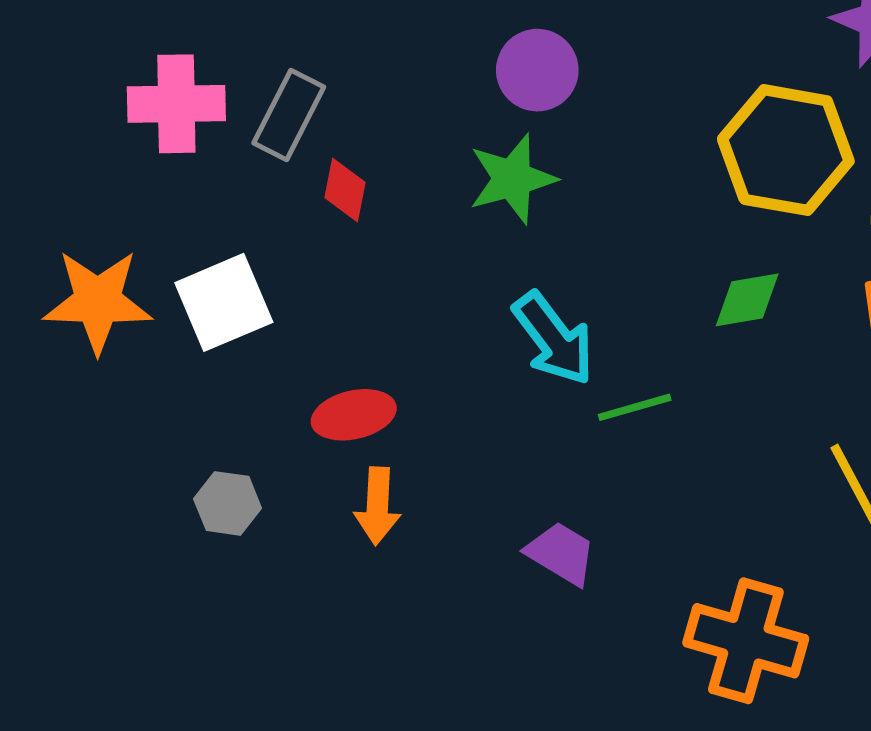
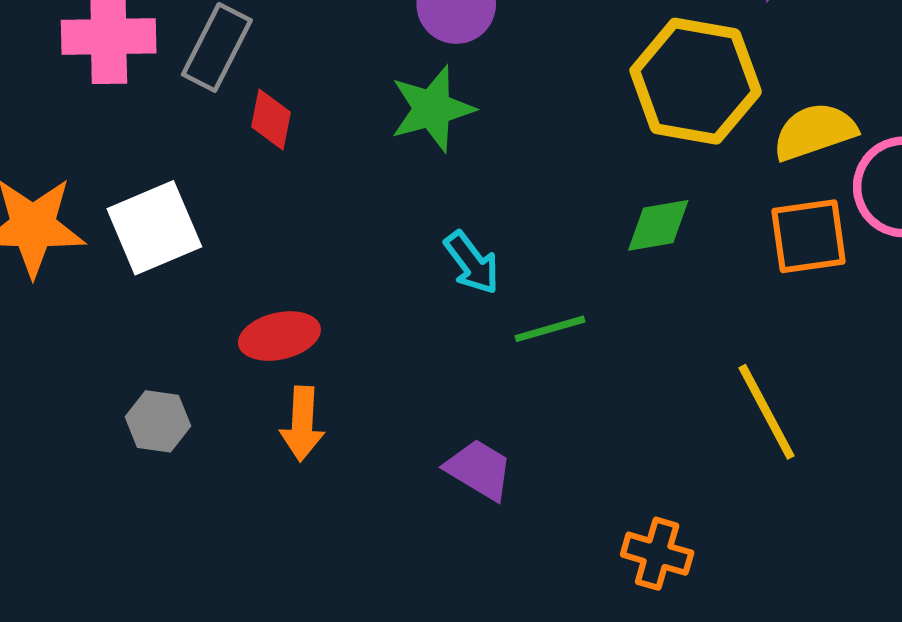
cyan arrow: (554, 339) -> (472, 263), size x0.7
orange cross: (746, 641) -> (657, 554), size x0.6

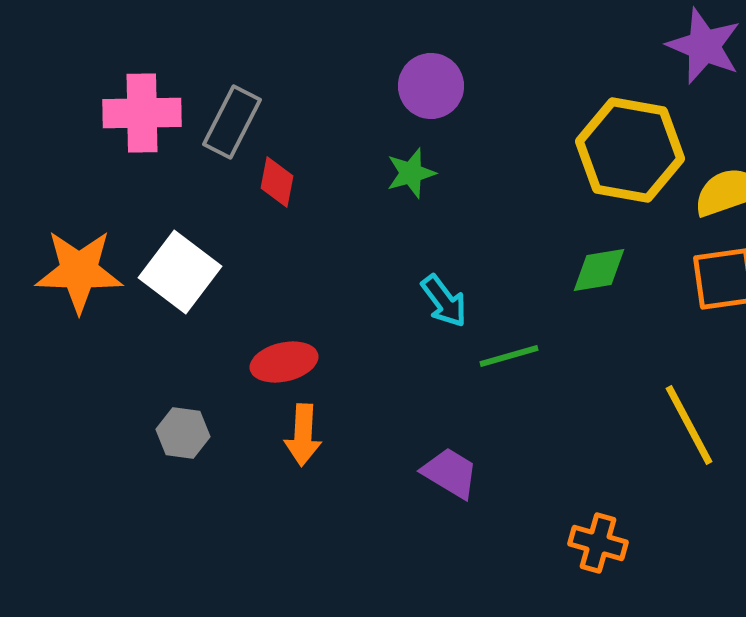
green star: (432, 109) -> (411, 173), size x0.7
white square: (154, 228) -> (180, 272), turned -30

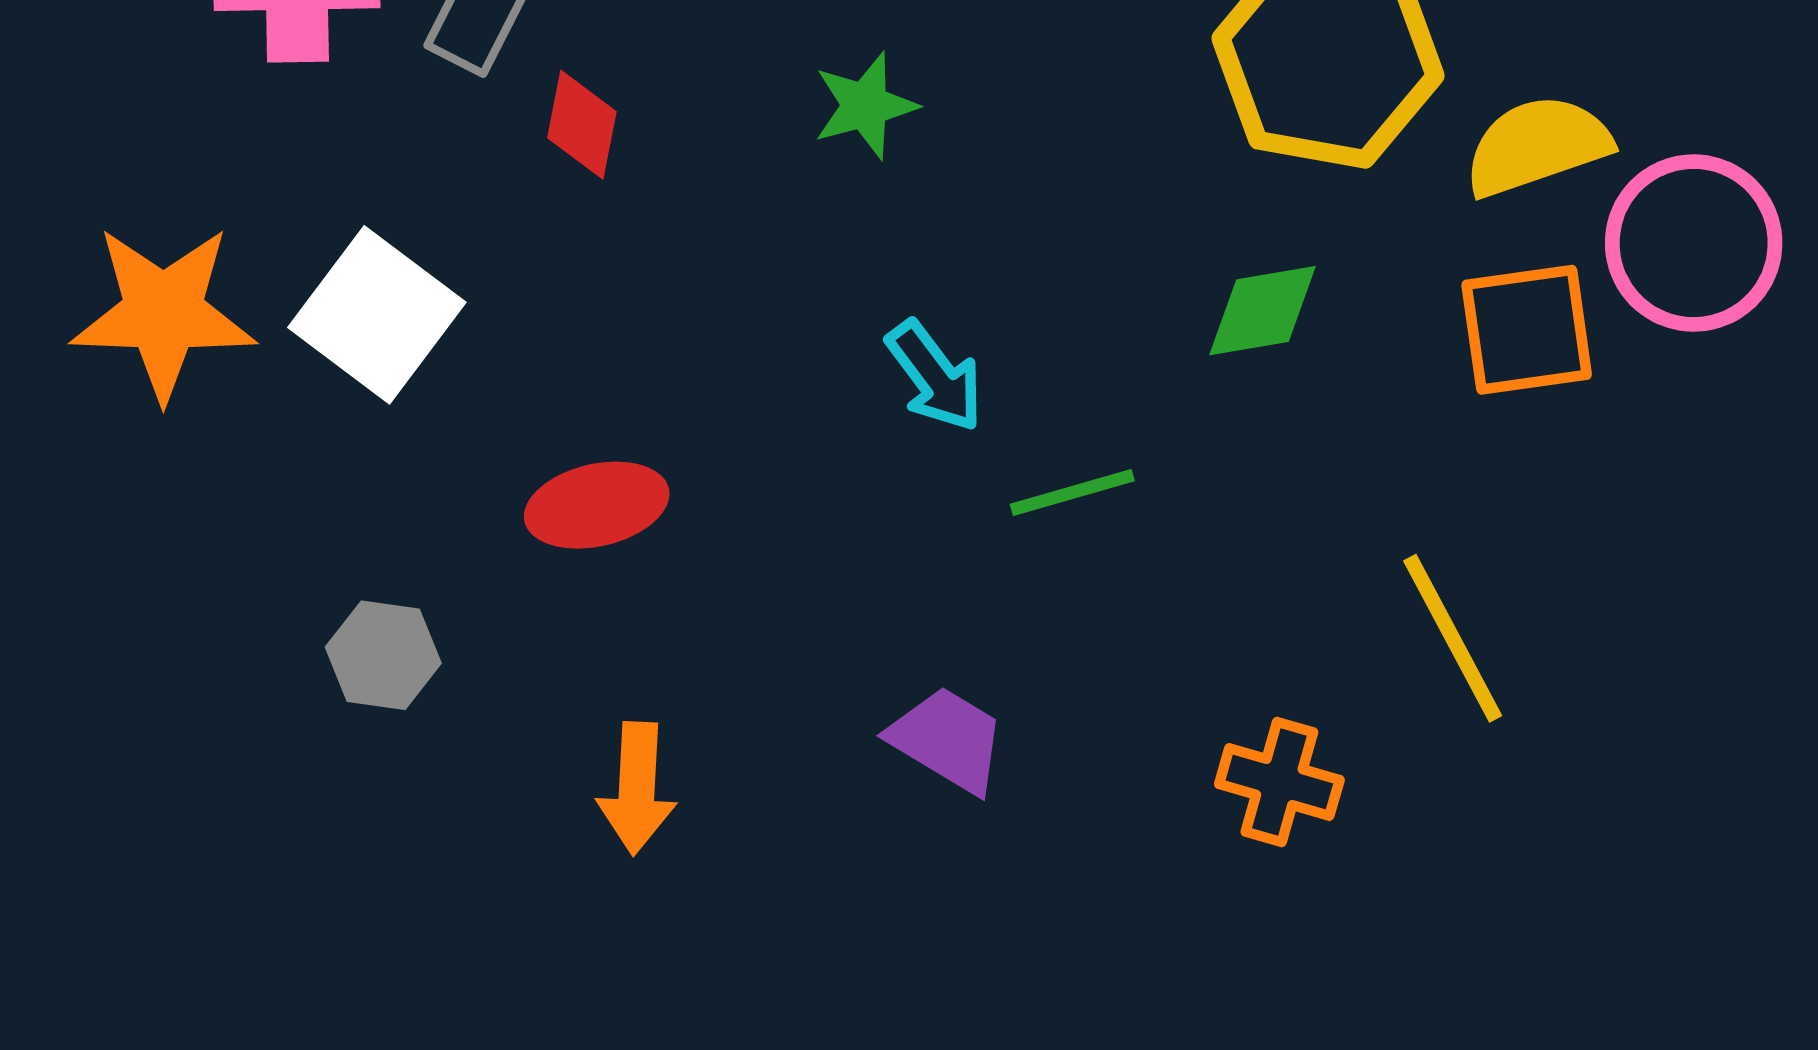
orange arrow: (303, 435) -> (637, 788), moved
orange cross: (598, 543) -> (1279, 782), moved

